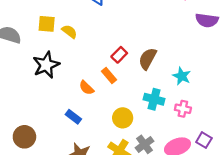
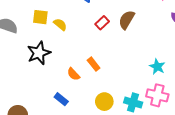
red rectangle: (119, 55) -> (102, 23), moved
brown semicircle: (148, 59) -> (127, 20), moved
cyan cross: (154, 99) -> (133, 102), moved
pink cross: (183, 109) -> (157, 95), size x1.5

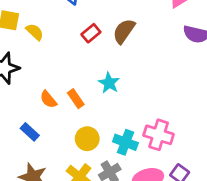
orange rectangle: (94, 64) -> (76, 99), moved
cyan star: (157, 67) -> (109, 83), moved

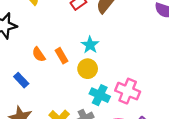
yellow circle: (87, 139) -> (88, 69), moved

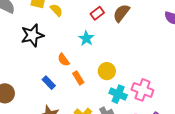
cyan star: (90, 45) -> (86, 38), moved
orange rectangle: (61, 56) -> (78, 78), moved

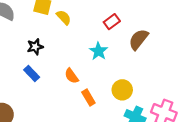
brown semicircle: (121, 13) -> (139, 39), moved
black star: (32, 35) -> (35, 47), size x0.6
blue rectangle: (49, 83) -> (32, 74), moved

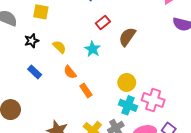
yellow semicircle: (64, 17) -> (59, 47), moved
black star: (35, 47) -> (32, 41), moved
yellow circle: (122, 90) -> (127, 82), moved

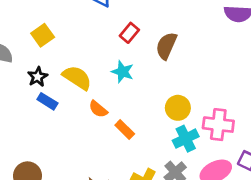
yellow square: (41, 12) -> (43, 35), turned -35
yellow semicircle: (59, 47) -> (77, 78), size x1.5
blue rectangle: (35, 72) -> (47, 101), moved
cyan cross: (128, 105) -> (186, 139), turned -36

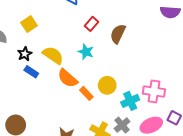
yellow circle: (178, 108) -> (107, 85), moved
orange semicircle: (98, 109) -> (68, 78), size x1.5

